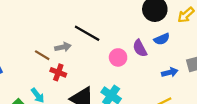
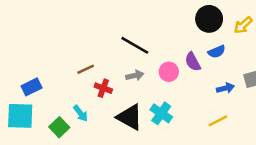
gray arrow: (63, 47) -> (135, 76), moved
brown line: (42, 55) -> (86, 69), turned -56

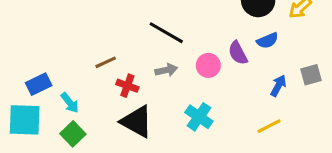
blue arrow: (225, 88) -> (278, 86), turned -48
cyan arrow: (81, 113) -> (70, 103), moved
black triangle: (130, 117) -> (137, 121), moved

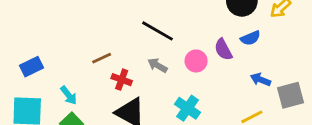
gray arrow: (166, 70) -> (157, 65), turned -138
gray square: (311, 75) -> (291, 95), moved, size x1.4
blue rectangle: (39, 84) -> (31, 67), moved
blue arrow: (278, 86) -> (260, 80), turned -96

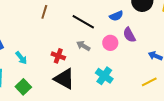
blue semicircle: (250, 38) -> (116, 16), moved
brown line: (102, 58) -> (44, 12), moved, turned -48
cyan arrow: (69, 95) -> (21, 58), moved

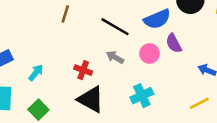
blue semicircle: (116, 16) -> (157, 19), size x1.5
cyan arrow: (21, 58) -> (36, 73), turned -104
cyan cross: (104, 76) -> (142, 96), turned 30

